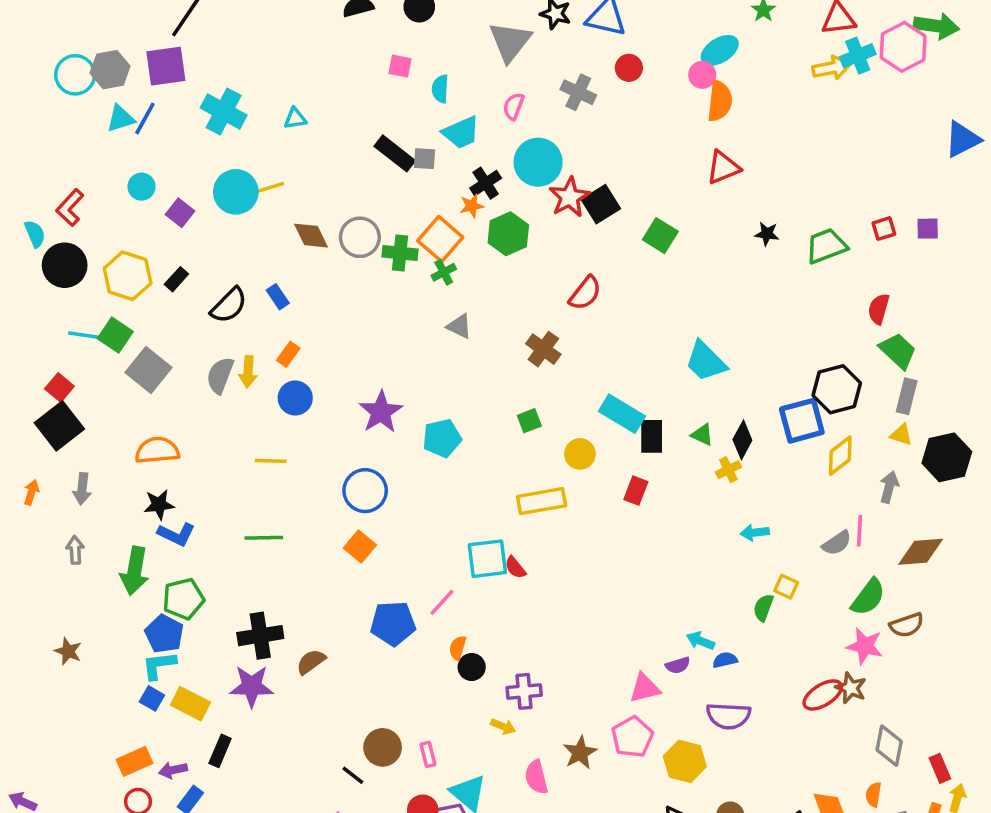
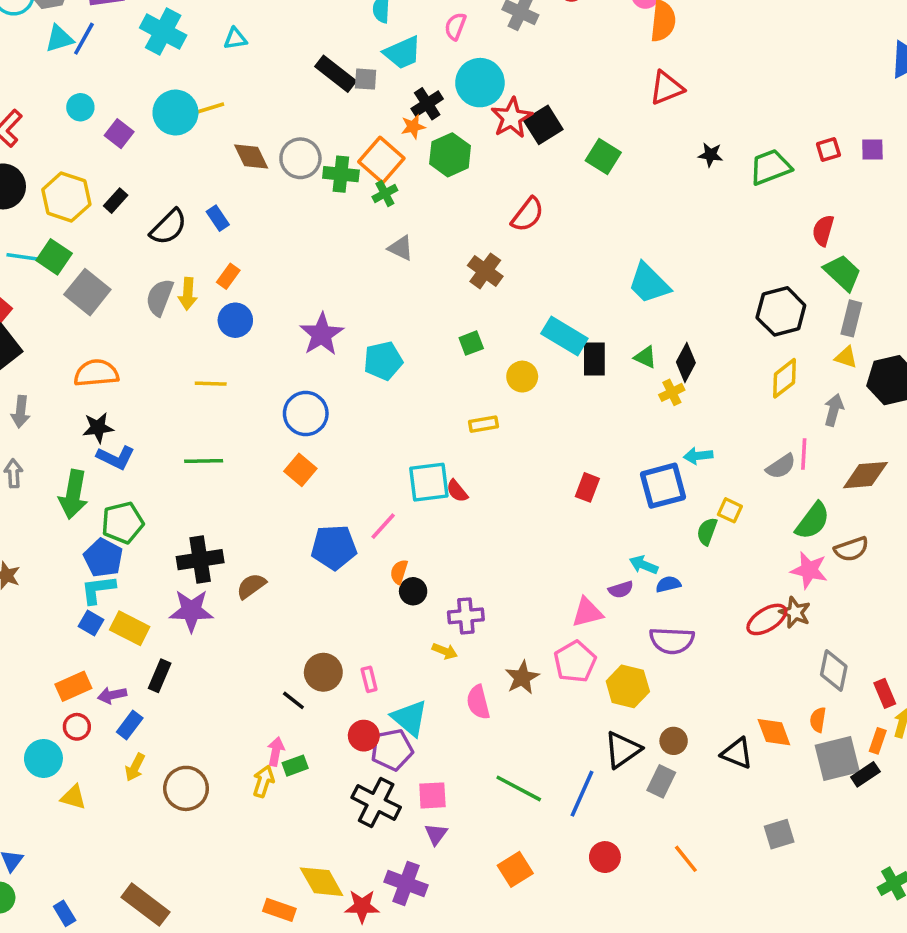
blue square: (802, 421) -> (663, 486), moved
red rectangle: (636, 491) -> (587, 487), moved
yellow rectangle: (542, 501) -> (483, 424), size x0.6

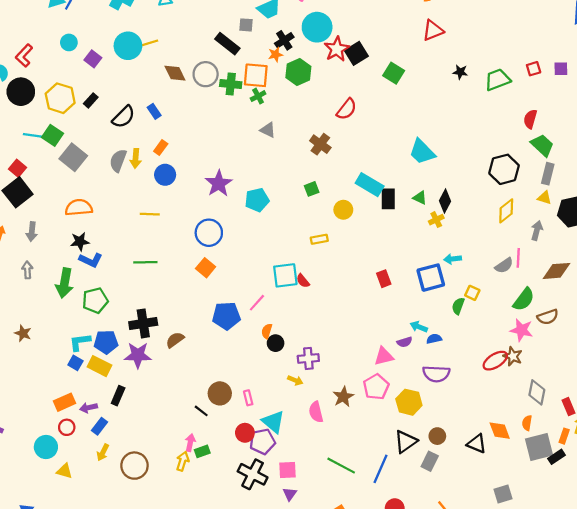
black rectangle: (336, 74) -> (227, 44), moved
orange square: (381, 160) -> (256, 75), turned -36
red rectangle: (587, 487) -> (384, 279), turned -42
blue pentagon: (103, 558) -> (106, 342), moved, turned -30

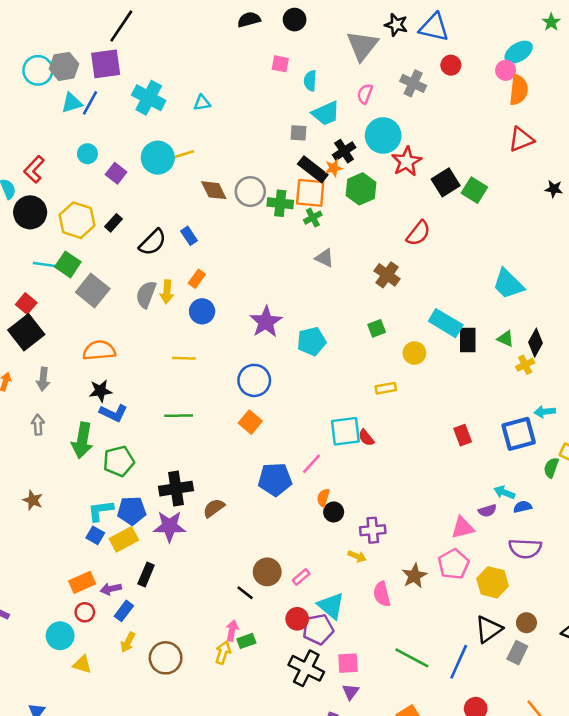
black rectangle: (227, 44) -> (313, 169), moved
black square: (356, 53) -> (446, 182), moved
yellow rectangle: (100, 366) -> (124, 539), turned -55
pink rectangle: (248, 398) -> (301, 577), turned 64

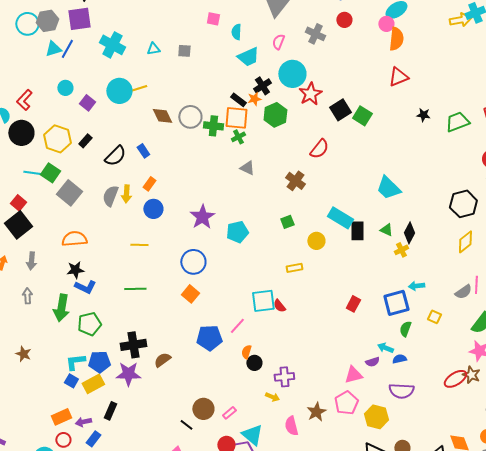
gray square: (298, 133) -> (184, 51), moved
black rectangle: (313, 169) -> (238, 100), size x0.7
red rectangle: (463, 435) -> (353, 304), turned 49
green semicircle: (551, 468) -> (405, 329), moved

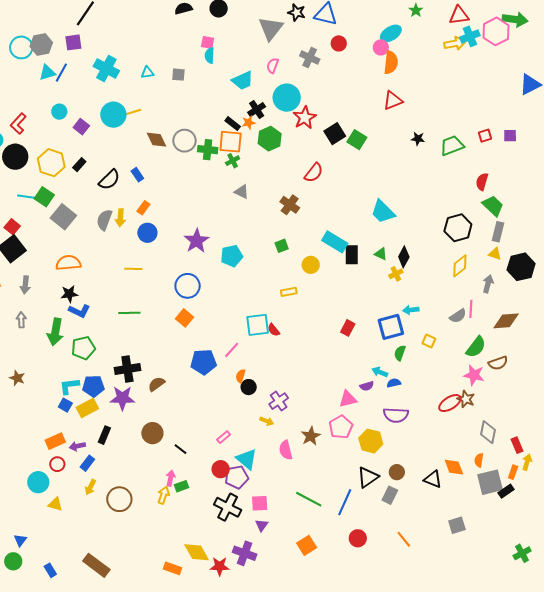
purple square: (79, 19) -> (73, 42), size x0.7
cyan semicircle: (236, 32) -> (210, 55), moved
purple cross: (284, 377) -> (279, 401), turned -30
brown circle: (203, 409) -> (152, 433), moved

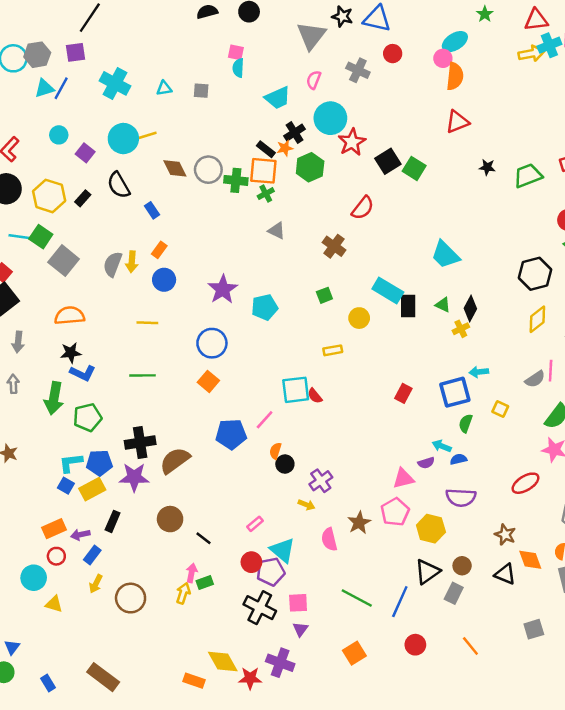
black semicircle: (109, 180) -> (119, 185), moved, turned 105
brown semicircle: (156, 384) -> (175, 460), size x1.5
brown star: (466, 399) -> (505, 535), moved

